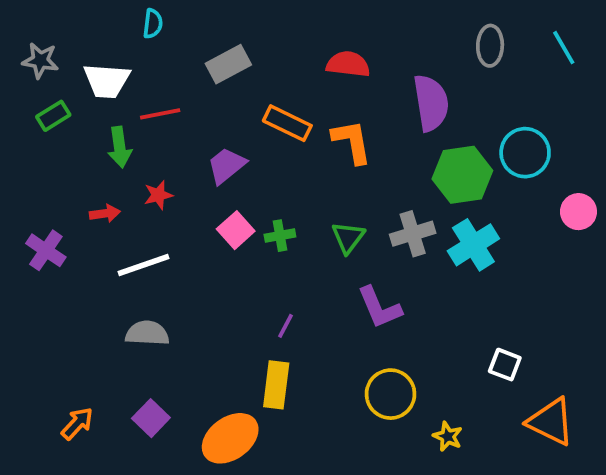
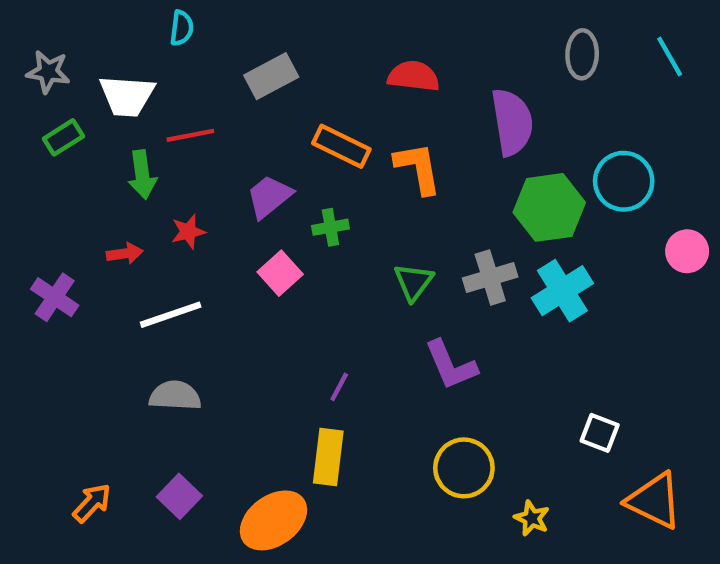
green cross: (280, 236) -> (330, 227), moved

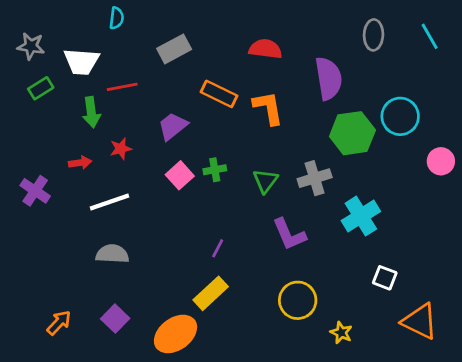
green cross: (330, 227) -> (215, 170), moved
cyan cross: (562, 291) -> (361, 216), moved
yellow rectangle: (328, 457) -> (211, 293), turned 40

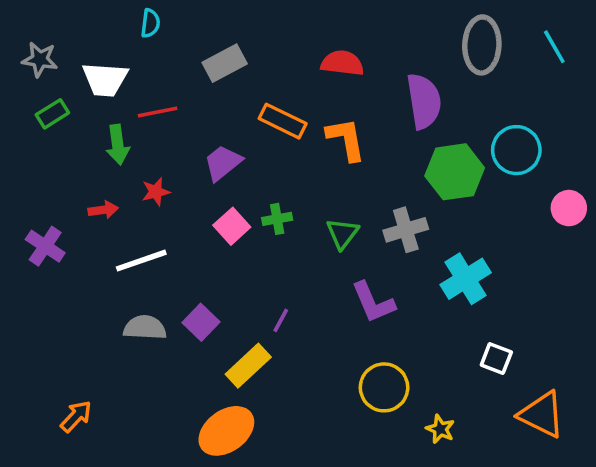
gray ellipse: (373, 35) -> (482, 45), size x1.4
yellow rectangle: (211, 293) -> (248, 366), moved
purple square: (115, 319) -> (201, 322), moved

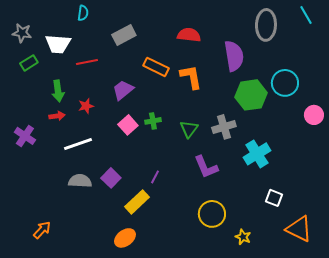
cyan line: (554, 47) -> (306, 15), moved
green arrow: (118, 145) -> (58, 91), moved
orange ellipse: (226, 431) -> (125, 238), size x0.7

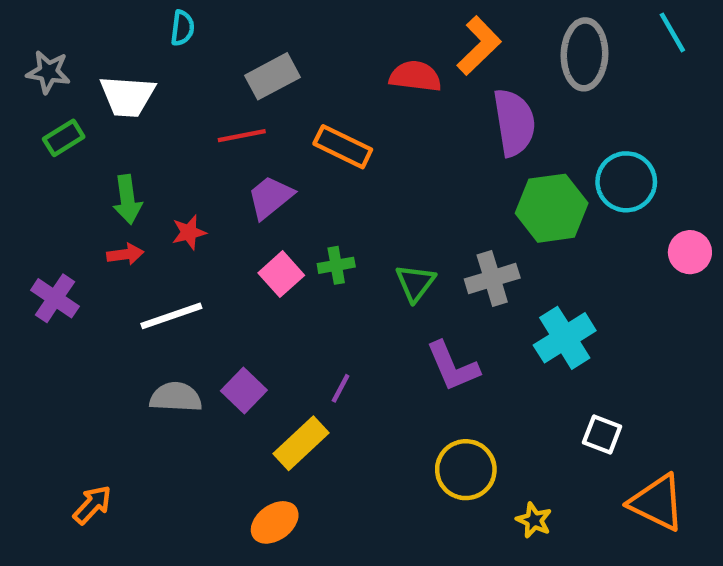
red line: (87, 62) -> (242, 136), moved
orange L-shape: (191, 77) -> (479, 46), moved, turned 56

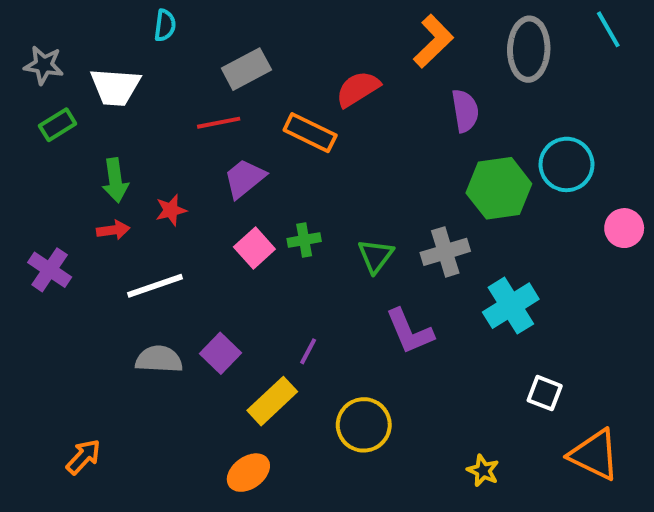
red semicircle: (415, 76) -> (358, 89), moved, turned -39
purple semicircle: (514, 122) -> (465, 111), size x0.7
yellow circle: (466, 470) -> (364, 425), moved

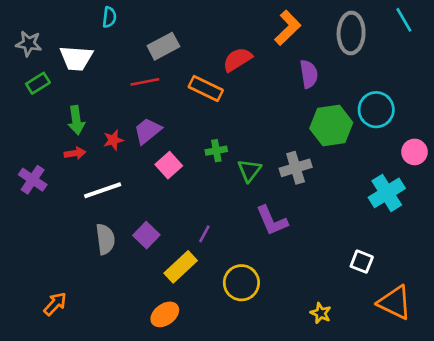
purple trapezoid: (244, 178) -> (148, 131), moved
green cross: (304, 240) -> (216, 151), moved
cyan cross: (511, 306) -> (387, 193), moved
gray semicircle: (159, 359) -> (105, 239), turned 80

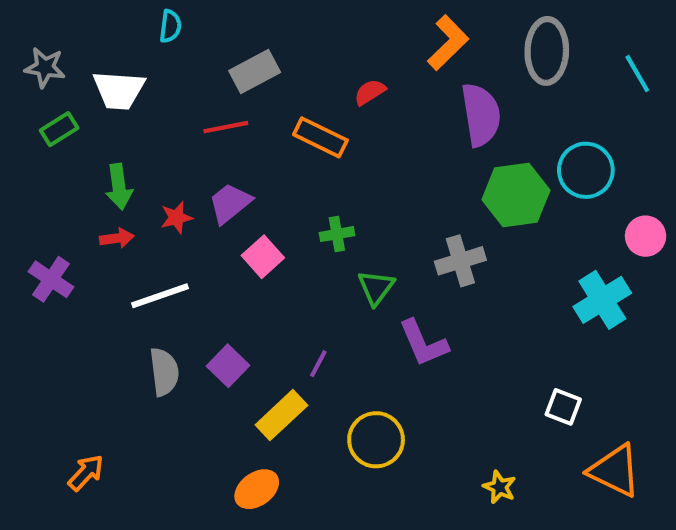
cyan line: (404, 20) -> (637, 74), moved
red semicircle: (237, 59) -> (370, 92), size x0.7
purple semicircle: (309, 74) -> (481, 115), size x1.4
green triangle: (249, 170) -> (376, 288), moved

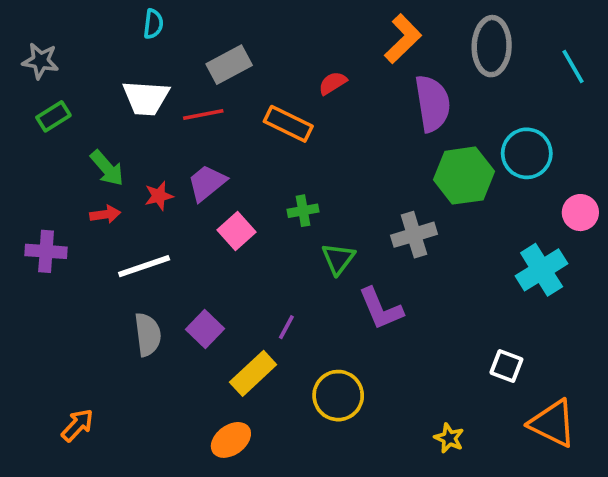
white trapezoid: (119, 90) -> (146, 98), moved
green arrow: (119, 187) -> (107, 168), turned -33
purple cross: (51, 279) -> (46, 251), turned -30

